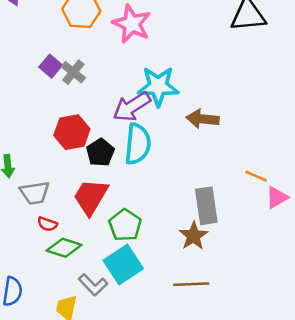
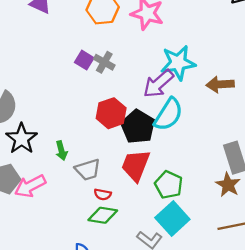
cyan semicircle: (138, 144) -> (168, 114), turned 36
black pentagon: (100, 152) -> (138, 127), size x1.4
green diamond: (64, 248) -> (103, 215), moved

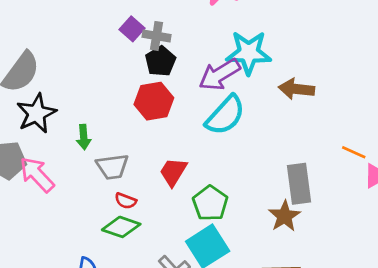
gray cross: (104, 62) -> (157, 36), turned -30
black pentagon: (138, 127) -> (161, 61), moved, size x0.7
red trapezoid: (136, 165) -> (173, 172), size x0.7
pink arrow: (30, 186) -> (37, 175), turned 64

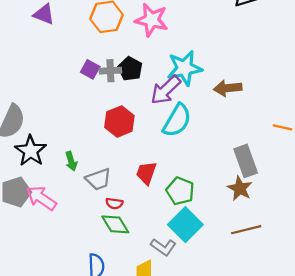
black pentagon: (161, 61) -> (130, 69), moved
green diamond: (121, 227) -> (115, 224), turned 52

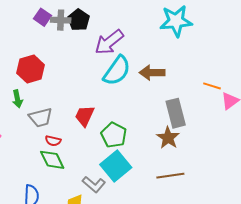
cyan star: (184, 68) -> (176, 21), moved
brown arrow: (228, 88) -> (152, 73), moved
red hexagon: (119, 122) -> (31, 69), moved

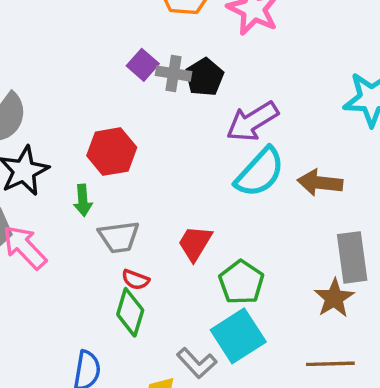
green diamond: (52, 160) -> (130, 312), turned 36

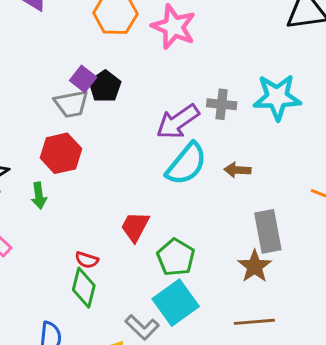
gray cross: (173, 74) -> (222, 104), moved
black pentagon: (205, 77) -> (105, 86), moved
brown arrow: (320, 183) -> (237, 170), size x0.7
gray trapezoid: (119, 237) -> (71, 104), moved

